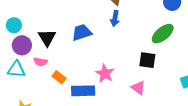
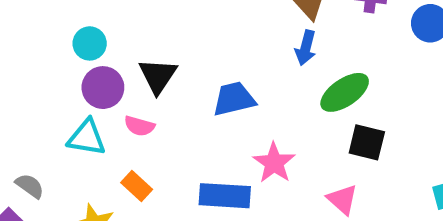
blue trapezoid: (82, 32) -> (234, 99), moved
green ellipse: (163, 34) -> (345, 92), moved
orange rectangle: (59, 77) -> (137, 186), moved

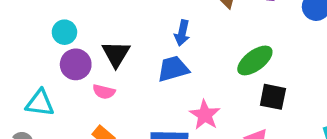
blue arrow: (306, 48) -> (182, 33), moved
cyan triangle: (87, 138) -> (40, 103), moved

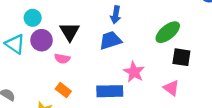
cyan triangle: (40, 103) -> (15, 44), moved, turned 30

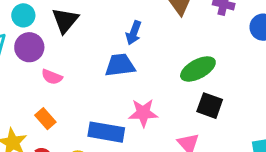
black triangle: (70, 32) -> (65, 20), moved
pink star: (134, 72) -> (143, 113), turned 30

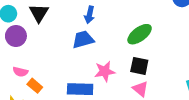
pink semicircle: (52, 77) -> (20, 72), moved
black square: (210, 106) -> (139, 66), moved

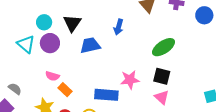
blue trapezoid: (83, 39) -> (90, 45), moved

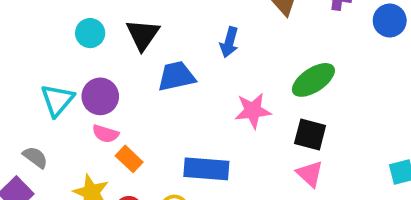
purple circle: (50, 43) -> (100, 96), moved
cyan triangle: (26, 44) -> (57, 100), moved, turned 30
pink star: (130, 80) -> (253, 111), moved

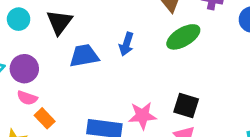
blue arrow: (229, 42) -> (126, 44), moved
green ellipse: (313, 80) -> (183, 37), moved
pink star: (253, 111) -> (142, 116), moved

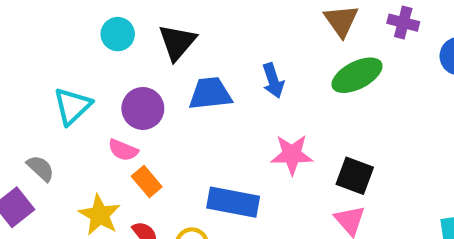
blue arrow: (126, 44) -> (273, 81), turned -40
purple circle: (24, 69) -> (143, 108), moved
pink star: (142, 116) -> (292, 155), moved

